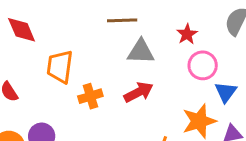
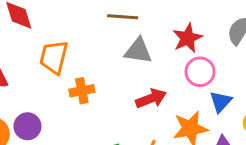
red star: (187, 34) -> (188, 38), size x1.4
red arrow: (138, 92) -> (151, 98), moved

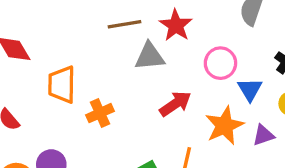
red star: (188, 38) -> (176, 25), moved

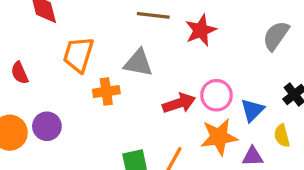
gray triangle: (150, 56) -> (138, 63), moved
pink circle: (220, 63) -> (216, 95), moved

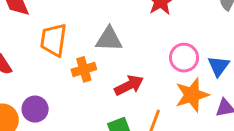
red arrow: (179, 103) -> (129, 85), moved

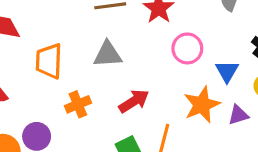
pink circle: (184, 58) -> (187, 48), moved
orange cross: (84, 69) -> (78, 104), moved

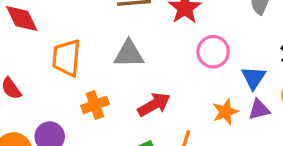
orange star: (202, 105) -> (225, 112), size x0.7
purple triangle: (238, 115) -> (259, 110), moved

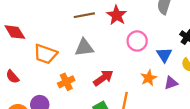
orange trapezoid: (67, 58) -> (45, 54), turned -70
purple triangle: (259, 110) -> (171, 83), moved

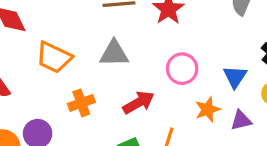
pink circle: (137, 41) -> (182, 69), moved

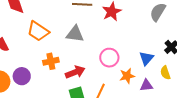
pink circle: (182, 69) -> (109, 58), moved
red arrow: (139, 103) -> (75, 72), moved

